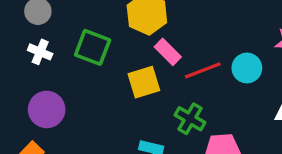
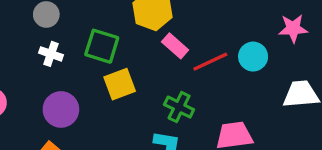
yellow square: (144, 82) -> (120, 84), moved
green cross: (190, 119) -> (179, 107), moved

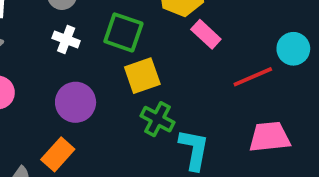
red line: (210, 62) -> (253, 77), moved
green cross: (179, 107) -> (158, 119), moved

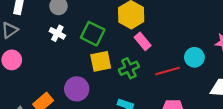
purple circle: (76, 102) -> (77, 89), moved
green cross: (158, 119) -> (129, 68), moved, turned 30

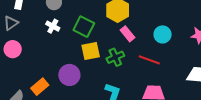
cyan circle: (194, 57) -> (163, 34), moved
red line: (168, 71) -> (149, 60), turned 35

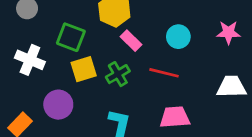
white cross: (53, 26) -> (30, 60), moved, size x1.5

